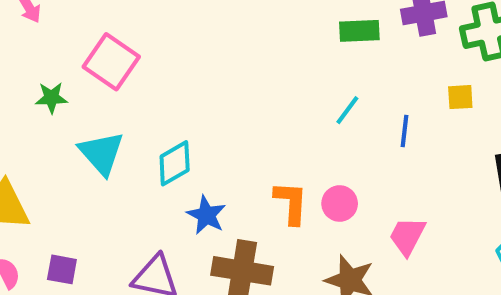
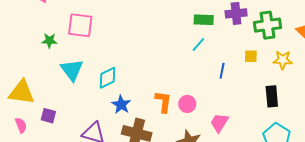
pink square: (111, 62) -> (80, 25), turned -32
cyan line: (347, 110) -> (198, 44), moved
purple square: (62, 269) -> (48, 116), moved

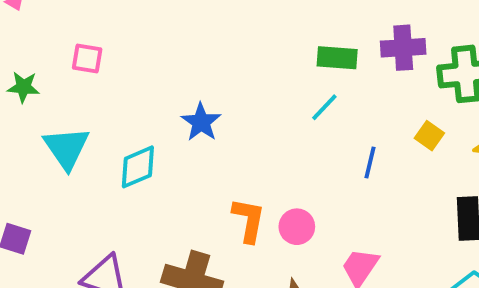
pink square: (80, 25) -> (87, 58), size x0.6
yellow square: (251, 56) -> (429, 136), turned 32
blue star: (121, 105) -> (201, 122), moved

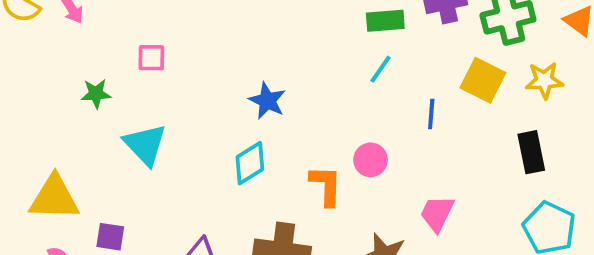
yellow square: (429, 136) -> (483, 80), size x1.6
cyan diamond: (138, 167) -> (250, 163), moved
pink circle: (297, 227) -> (371, 160), moved

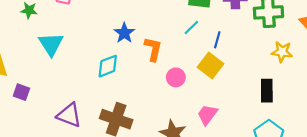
yellow square: (483, 80) -> (211, 65), moved
blue line: (431, 114) -> (217, 40), moved
orange L-shape: (326, 186) -> (153, 49), moved

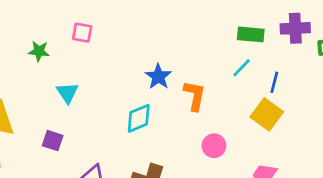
cyan triangle: (51, 44) -> (67, 93), size x0.7
pink circle: (176, 77) -> (214, 146), moved
purple square: (21, 92) -> (53, 141), moved

